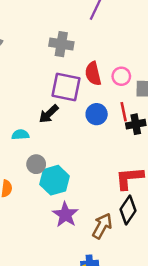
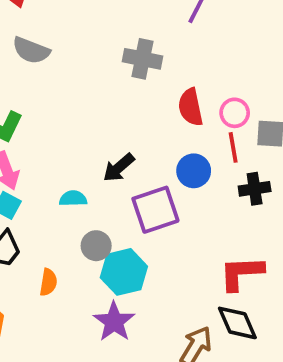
purple square: (66, 87) -> (155, 210), moved, turned -32
red line: (124, 112) -> (233, 147), moved
black diamond: (128, 210) -> (237, 323), turned -60
purple star: (65, 215) -> (114, 322), moved

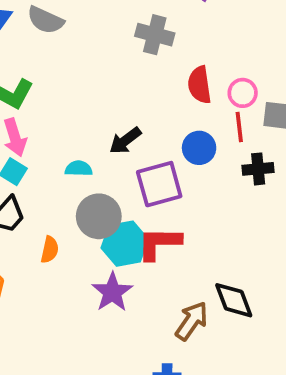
gray circle: (96, 246) -> (99, 216), size x1.5
red L-shape: (241, 273) -> (159, 243), moved

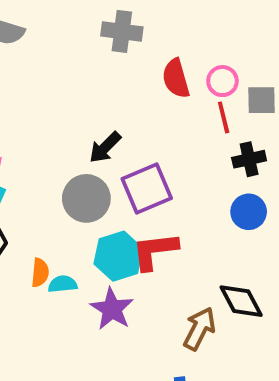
blue circle: (199, 148) -> (249, 212), moved
cyan semicircle: (79, 169) -> (63, 284), moved
gray circle: (99, 216) -> (86, 198), moved

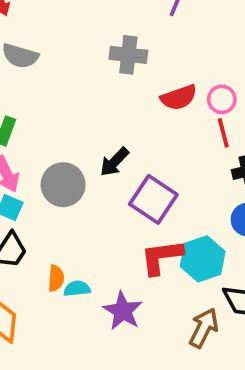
red semicircle: (176, 78) -> (179, 97), turned -93
purple square: (147, 189) -> (153, 199), turned -33
gray circle: (86, 198) -> (63, 185), moved
cyan hexagon: (118, 256) -> (203, 259), moved

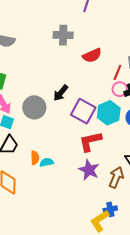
pink circle: (222, 99) -> (120, 89), moved
red line: (223, 133) -> (117, 72), turned 42
cyan hexagon: (203, 259) -> (109, 113), moved
purple star: (123, 311) -> (89, 170), moved

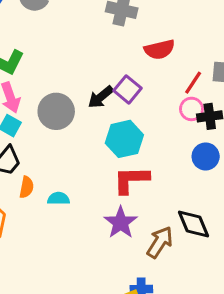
purple square: (83, 111) -> (127, 89), moved, size x0.7
cyan hexagon: (109, 113) -> (124, 139), moved
orange semicircle: (35, 158) -> (27, 187), moved

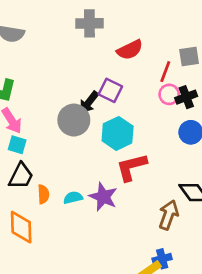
gray circle: (56, 111) -> (74, 120), moved
purple star: (121, 223) -> (103, 197), moved

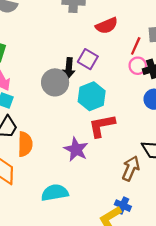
black arrow: (89, 102) -> (69, 68), turned -36
orange semicircle: (43, 194) -> (25, 144), size x1.5
cyan semicircle: (73, 198) -> (55, 193), moved, size x1.6
blue cross: (162, 259) -> (123, 206), turned 35

